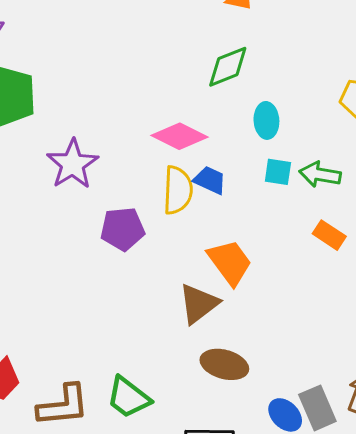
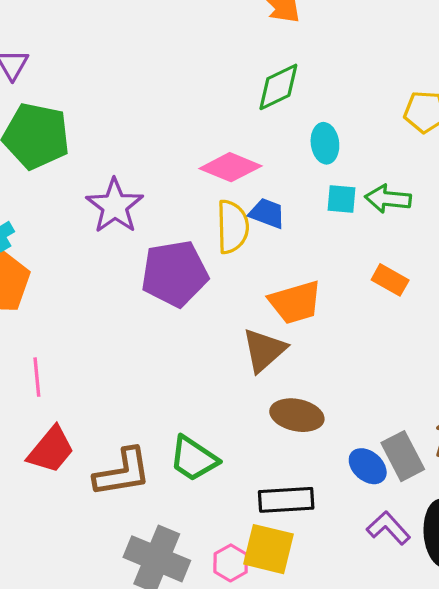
purple pentagon: (123, 229) -> (175, 274), size x1.4
orange rectangle: (329, 235) -> (390, 280), moved
orange trapezoid: (230, 262) -> (295, 302), turned 114

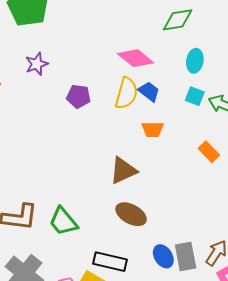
purple star: (115, 206) -> (37, 64), moved, size x0.7
purple pentagon: (175, 274) -> (79, 96), moved, size x0.6
orange trapezoid: (295, 302) -> (153, 129), moved, size x0.7

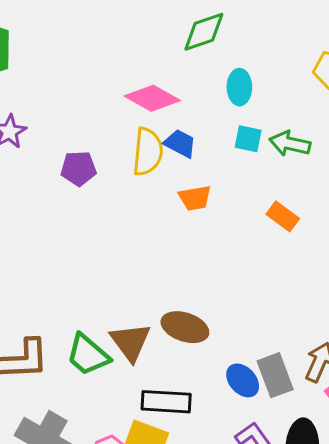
brown triangle: (123, 171) -> (130, 342), moved, turned -32

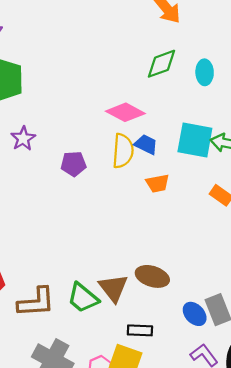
cyan ellipse: (239, 87) -> (205, 72), moved
cyan square: (248, 139) -> (195, 140), size x1.8
black rectangle: (166, 402) -> (140, 330), size x0.7

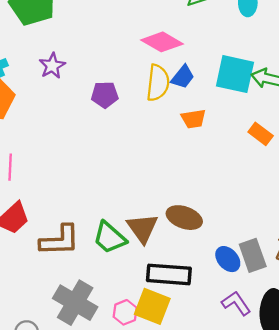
blue trapezoid: (146, 144) -> (183, 77), turned 100
black rectangle: (140, 330) -> (169, 274), size x1.6

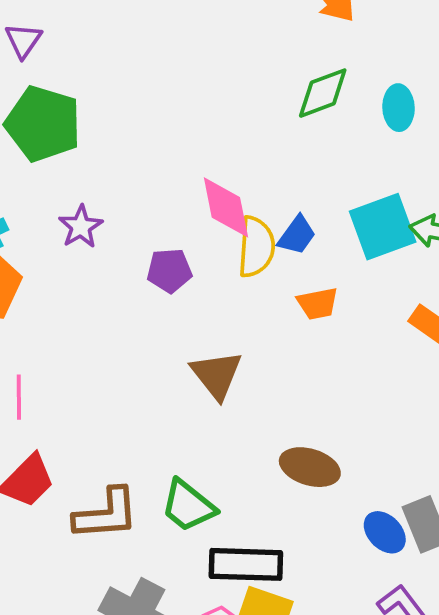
pink diamond: (162, 42) -> (226, 207), moved, turned 51
cyan square: (235, 74) -> (383, 227), turned -30
brown triangle: (142, 228) -> (216, 375), moved
black rectangle: (169, 274) -> (246, 564), moved

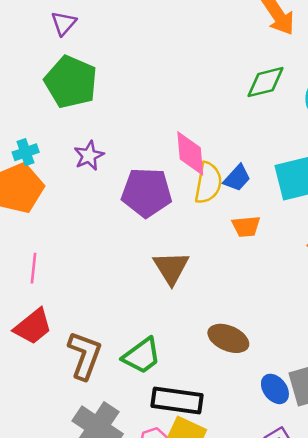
purple pentagon: (169, 270) -> (147, 192), size x1.6
green trapezoid: (188, 506) -> (142, 356), turned -81
brown L-shape: (106, 514) -> (85, 355), turned -72

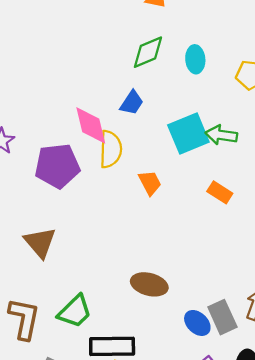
blue trapezoid: (237, 178) -> (132, 103), moved
orange trapezoid: (246, 226) -> (150, 183), turned -104
brown triangle: (171, 268) -> (40, 242), moved

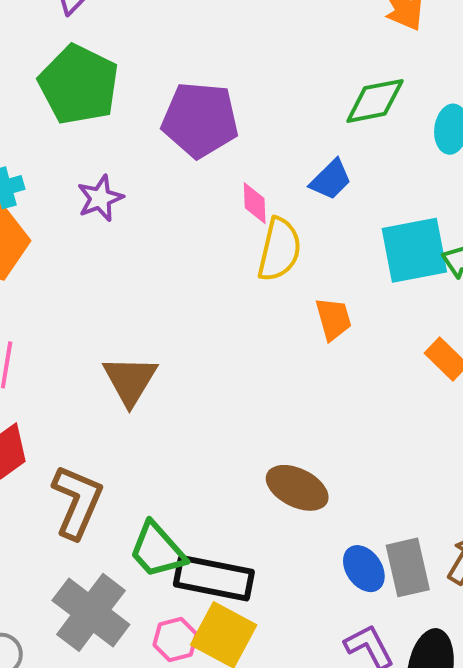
pink diamond: (91, 125) -> (255, 203), size x0.6
purple pentagon: (57, 166) -> (200, 120), moved
green trapezoid: (75, 311) -> (157, 550), moved, turned 81

